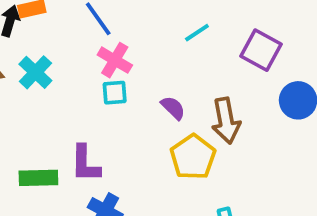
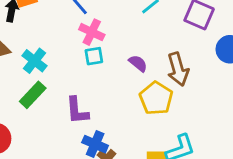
cyan cross: (35, 72) -> (34, 61), moved
green rectangle: (38, 178) -> (33, 95), moved, turned -40

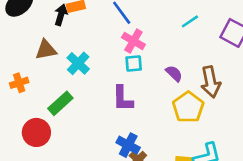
green rectangle: (33, 95) -> (60, 103), moved
purple L-shape: (77, 111) -> (123, 99), moved

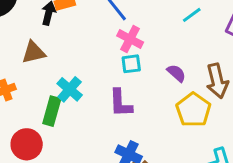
cyan cross: (78, 63) -> (70, 89), moved
green rectangle: (60, 103) -> (52, 111), turned -30

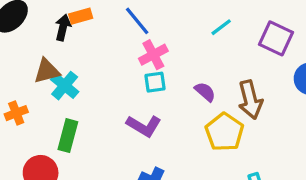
pink cross: (130, 39) -> (153, 55), turned 35
cyan cross: (70, 89) -> (65, 86), moved
purple L-shape: (121, 103) -> (144, 126), turned -56

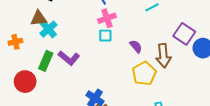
purple square: (276, 38) -> (184, 34), moved
purple L-shape: (144, 126) -> (69, 58), moved

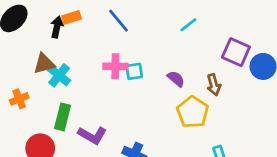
pink cross: (107, 18) -> (115, 66), moved, turned 30
brown arrow: (163, 56) -> (214, 85), size x0.7
purple L-shape: (69, 58) -> (92, 135), moved

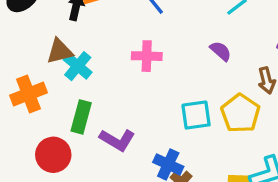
cyan square: (134, 71) -> (196, 115), moved, size x1.4
purple semicircle: (176, 79) -> (221, 51), moved
orange cross: (19, 99) -> (29, 94), size x1.5

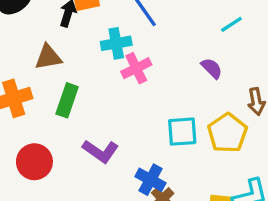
pink cross: (147, 56) -> (136, 68), turned -32
cyan cross: (78, 66) -> (116, 43), moved, turned 36
green rectangle: (81, 117) -> (67, 100), moved

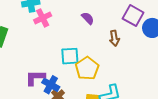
yellow pentagon: (227, 133) -> (87, 68), moved
purple L-shape: (100, 151) -> (35, 78), moved, turned 145

